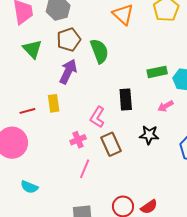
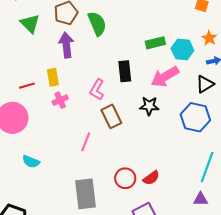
purple arrow: (68, 72) -> (66, 45), turned -30
pink arrow: (166, 106) -> (165, 77), size x1.8
pink cross: (78, 140) -> (60, 100), moved

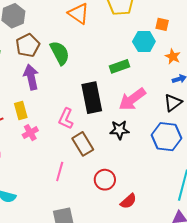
cyan hexagon: (182, 49) -> (144, 42), moved
black rectangle: (125, 71) -> (92, 98), size x1.4
red circle: (125, 178) -> (105, 180), moved

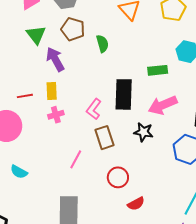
brown pentagon: (28, 45) -> (73, 29), turned 30
green semicircle: (60, 53) -> (102, 44), size x0.7
purple arrow: (31, 77) -> (55, 59), moved, turned -30

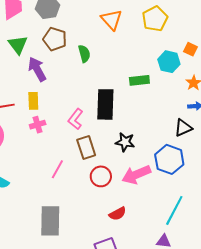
pink arrow: (163, 105) -> (136, 175), moved
red circle: (118, 177) -> (101, 176), moved

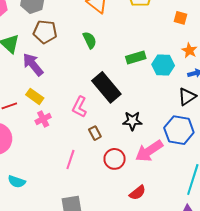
green semicircle: (84, 54) -> (90, 40), moved
cyan hexagon: (169, 62) -> (163, 65), moved
yellow rectangle: (33, 101) -> (35, 96), turned -42
black rectangle: (105, 104) -> (106, 87), turned -32
brown rectangle: (86, 148) -> (95, 133), size x0.6

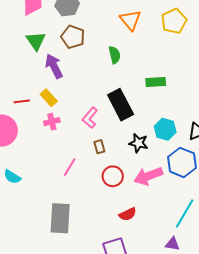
cyan hexagon: (163, 65) -> (165, 129), moved

